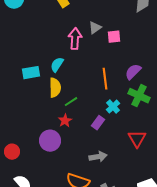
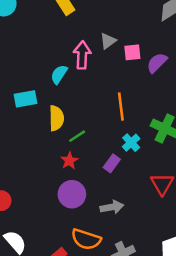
cyan semicircle: (57, 65) -> (59, 74), moved
purple semicircle: (133, 72) -> (157, 63), moved
purple circle: (50, 141) -> (72, 194), moved

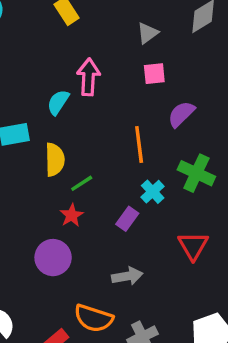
gray triangle: (108, 41) -> (148, 33), moved
purple semicircle: (157, 63) -> (181, 114), moved
purple circle: (72, 194) -> (53, 258), moved

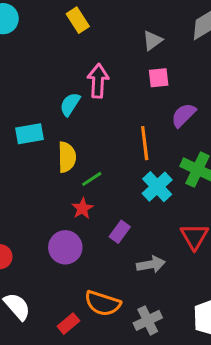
cyan cross: (153, 192) -> (157, 187), size x1.4
purple rectangle: (127, 219) -> (120, 232), moved
gray arrow: (127, 276) -> (151, 264), moved

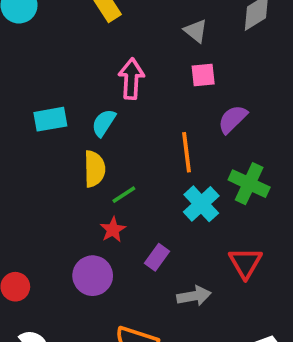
gray triangle: (152, 40) -> (196, 31), turned -45
cyan semicircle: (70, 104) -> (104, 123), moved
cyan rectangle: (30, 134) -> (50, 119), moved

